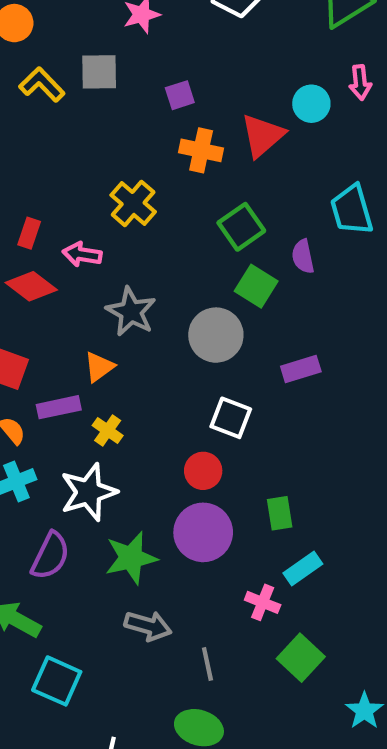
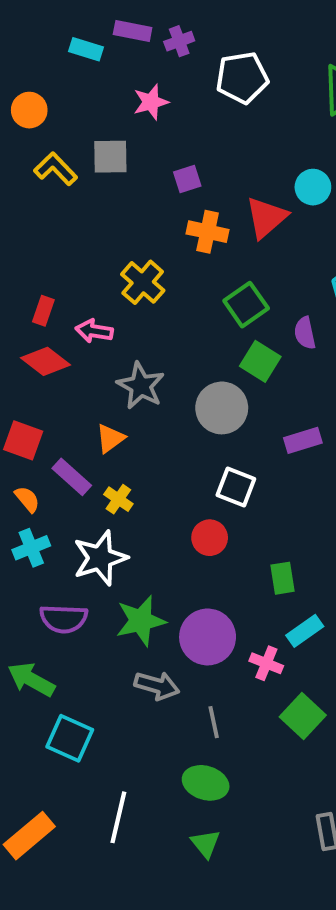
purple rectangle: (59, 407) -> (72, 477), turned 54
purple circle: (203, 532) -> (208, 637), moved
purple semicircle: (50, 556) -> (64, 619), turned 66

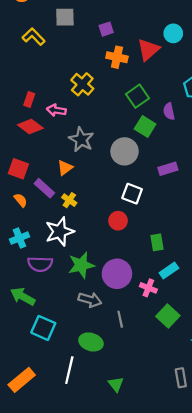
yellow L-shape: (56, 169) -> (34, 37), moved
cyan cross: (31, 548) -> (19, 238), moved
green ellipse: (206, 783) -> (91, 342), moved

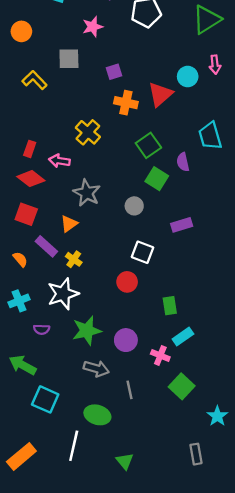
gray circle: (125, 151) -> (134, 206), size x0.6
red square: (18, 169) -> (26, 214), moved
purple semicircle: (40, 264) -> (42, 329), size x0.6
purple circle: (117, 274) -> (126, 340), size x0.7

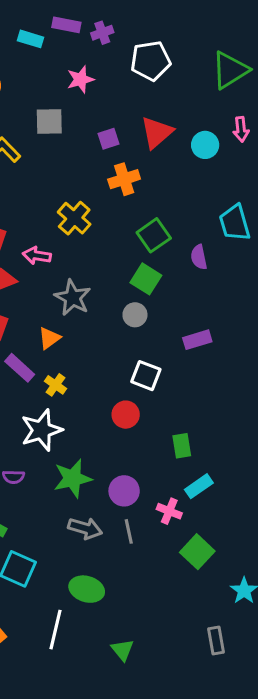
red triangle: (160, 94) -> (157, 132), moved
orange cross: (126, 103) -> (124, 179), turned -30
green square: (157, 179) -> (146, 279), moved
gray line: (129, 390) -> (129, 531), moved

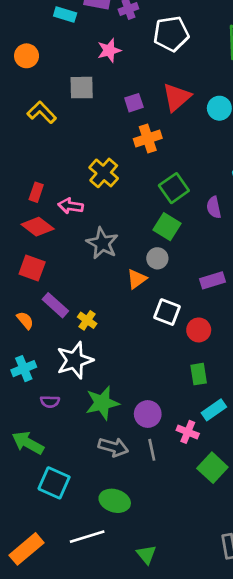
orange triangle: (49, 338) -> (137, 279), moved
red circle: (126, 415) -> (199, 330), moved
white line: (55, 630) -> (87, 537), turned 60

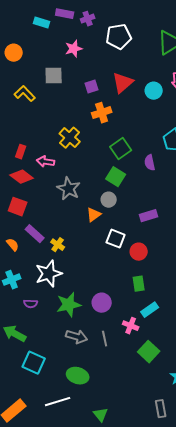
purple circle: (148, 414) -> (102, 303), moved

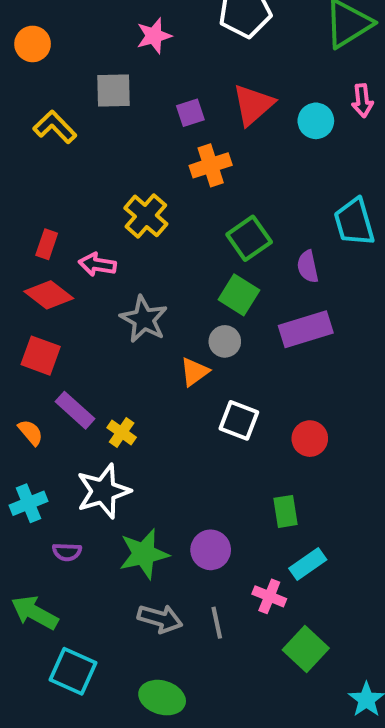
purple rectangle: (149, 216) -> (306, 329), moved, size x1.4
red circle: (139, 252) -> (310, 439), moved

